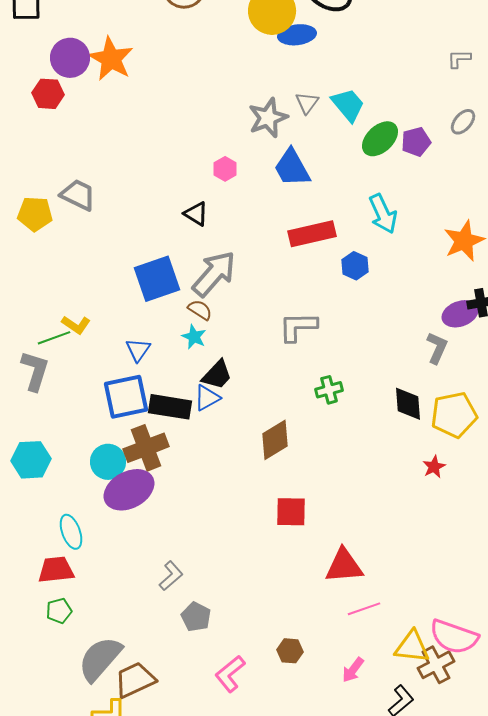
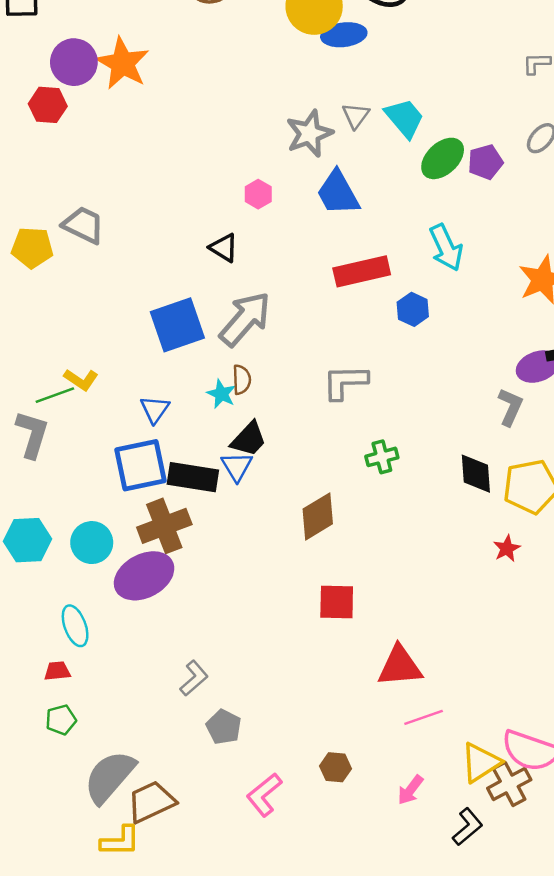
brown semicircle: (200, 310) -> (242, 380), moved, turned 55
blue triangle: (207, 398) -> (237, 466), turned -32
cyan circle: (108, 462) -> (92, 543), moved
red trapezoid: (56, 570) -> (57, 671), size x0.6
yellow triangle: (412, 647) -> (481, 763), turned -39

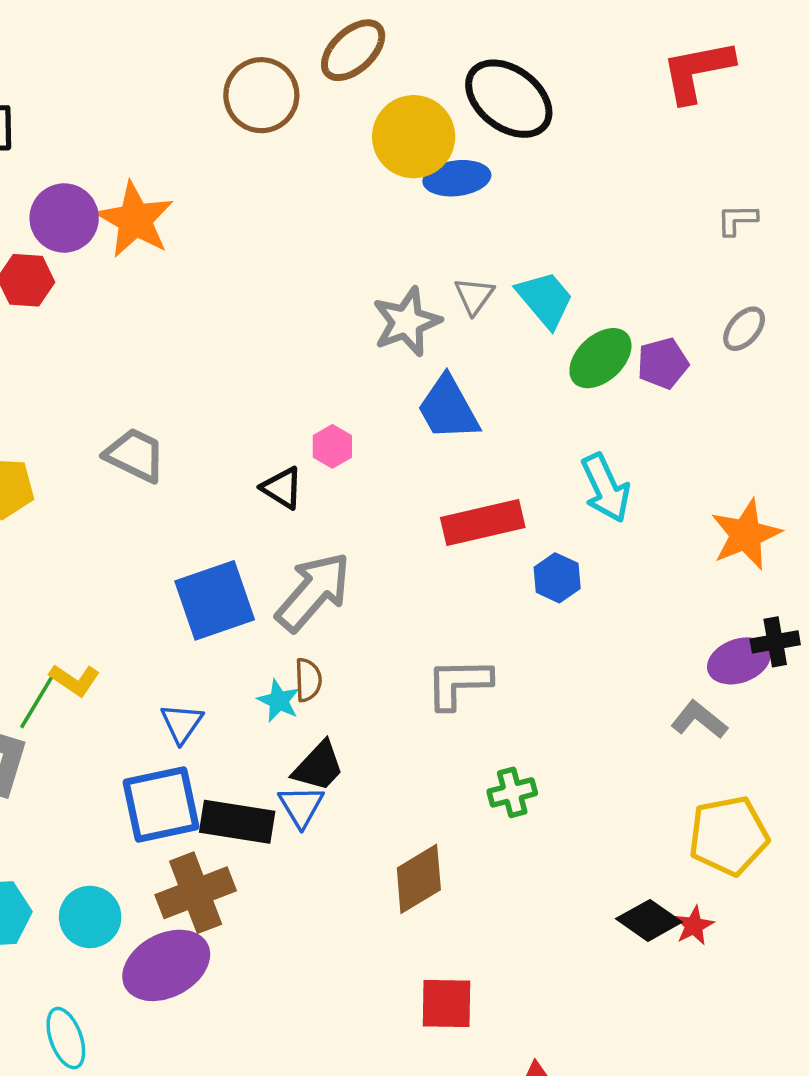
pink hexagon: (258, 194) -> (332, 446), moved
gray trapezoid: (83, 225) -> (135, 455), moved
green line: (55, 395) -> (36, 702), turned -39
gray L-shape: (510, 407) -> (699, 720), turned -75
black diamond: (476, 474) -> (649, 920), moved, turned -51

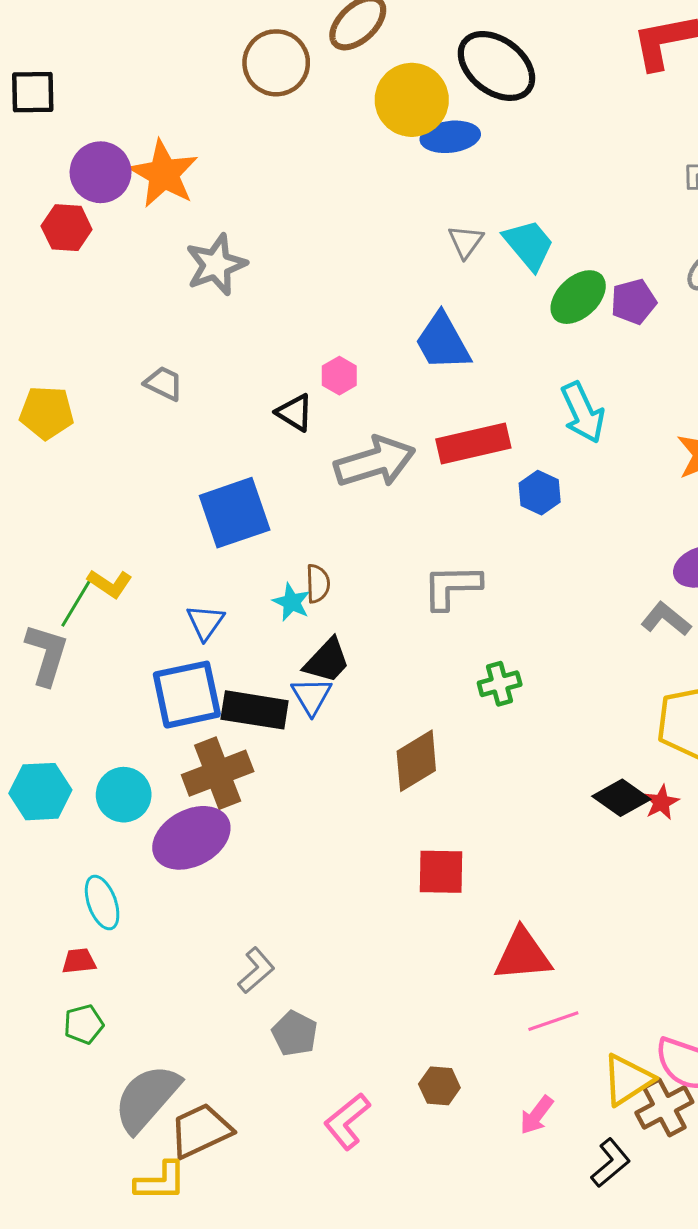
gray star: (407, 322) -> (216, 265), moved
gray trapezoid: (135, 455) -> (164, 383), size x0.7
gray arrow: (313, 592) -> (375, 462), moved, turned 32

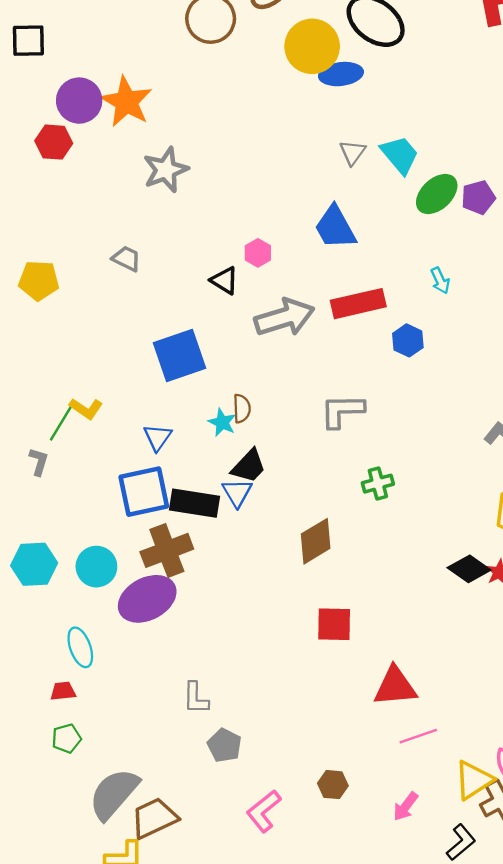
cyan arrow: (583, 413) -> (440, 280), size x0.6
gray L-shape: (47, 654) -> (39, 462), size x0.6
gray L-shape: (256, 970) -> (196, 698), turned 132

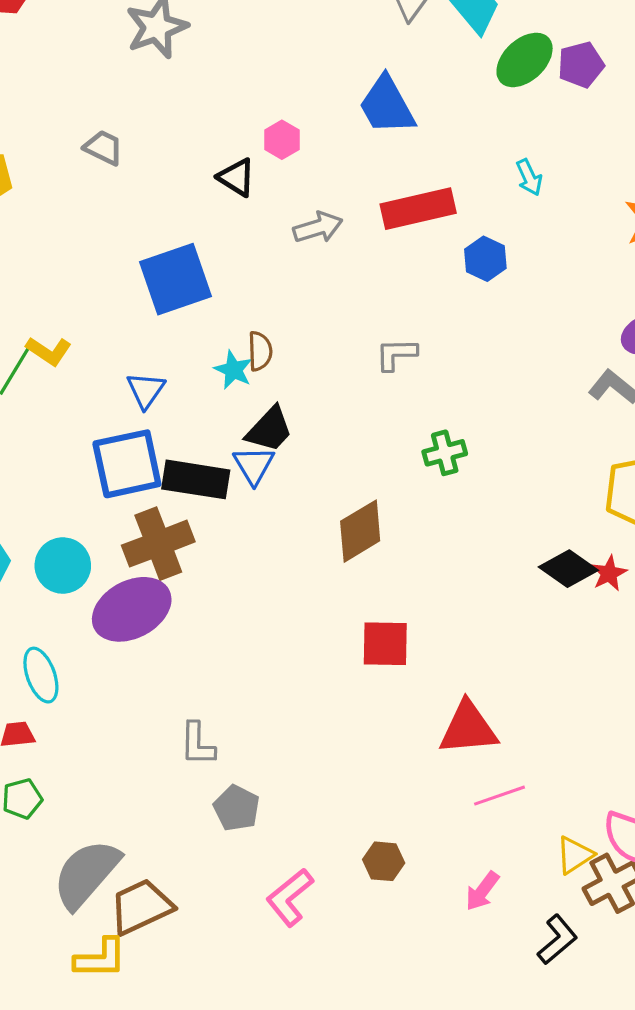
gray arrow: (284, 317) -> (318, 227), size x0.6
gray L-shape: (342, 411) -> (396, 354), size x0.7
yellow triangle: (474, 780) -> (575, 855), size x0.7

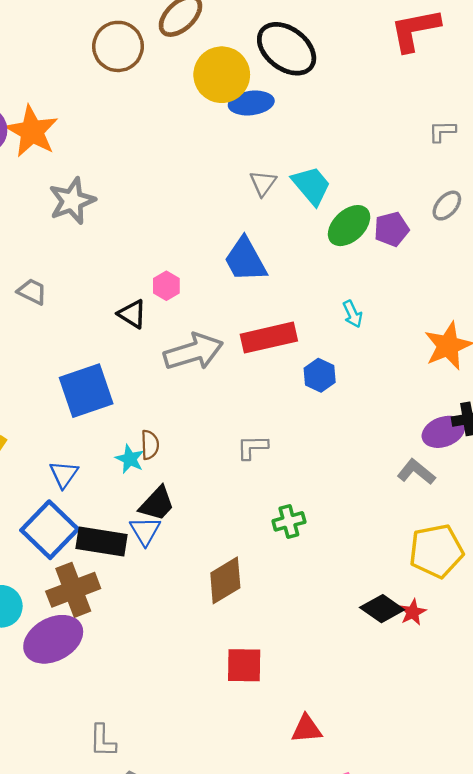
gray arrow: (318, 227) -> (193, 352), size x1.6
blue square: (127, 464) -> (50, 530), turned -34
red triangle: (468, 728) -> (307, 729), size x0.7

